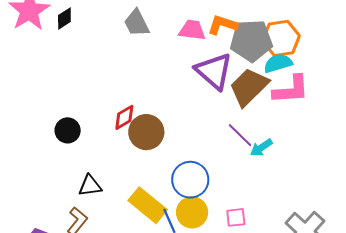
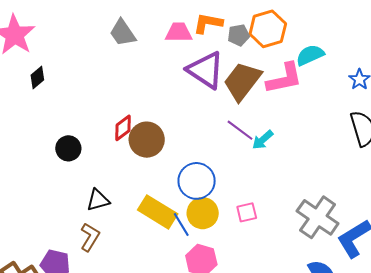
black diamond: (64, 19) -> (37, 77), moved
gray pentagon: (251, 41) -> (239, 35), size x0.5
cyan semicircle: (278, 63) -> (310, 55), moved

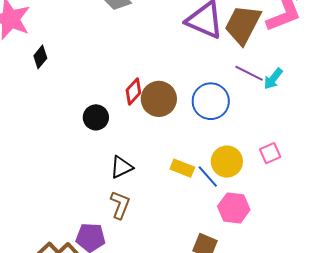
black circle: (68, 148) -> (96, 117), moved
blue circle: (197, 181) -> (211, 101), moved
yellow rectangle: (158, 212) -> (182, 168), size x0.6

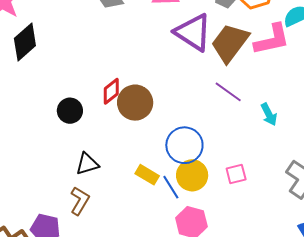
black diamond: (40, 57) -> (25, 42), size x1.6
cyan arrow: (273, 79) -> (269, 114), moved, turned -75
blue circle: (211, 101) -> (184, 145), moved

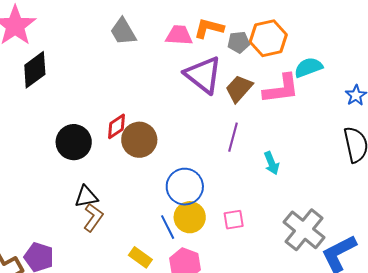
brown trapezoid: (230, 43) -> (239, 89), size x0.7
purple line: (228, 92) -> (233, 137), turned 64
black circle: (70, 111) -> (74, 142), size x1.4
yellow rectangle: (147, 175) -> (140, 257), moved
brown L-shape: (80, 201) -> (93, 217), moved

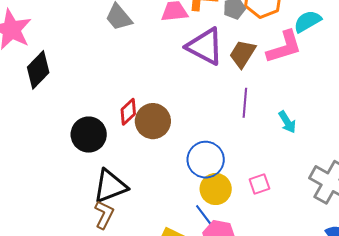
black triangle: (86, 197) -> (110, 186), size x1.5
brown L-shape: (93, 217) -> (104, 215), moved
blue line: (168, 227) -> (204, 216), moved

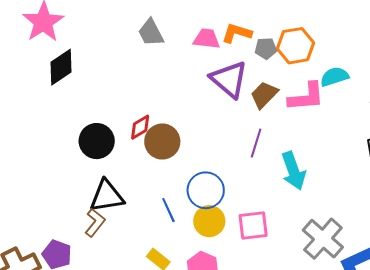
cyan arrow: (287, 122) -> (293, 171), size x1.6
pink square: (259, 184) -> (253, 225), size x1.5
blue line: (204, 216) -> (168, 210), moved

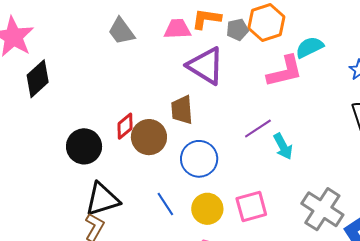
brown trapezoid: (264, 95) -> (182, 110), moved, turned -40
purple line: (256, 143) -> (258, 129), moved, turned 48
cyan arrow: (293, 171) -> (283, 146), size x0.7
blue circle: (206, 190) -> (199, 159), moved

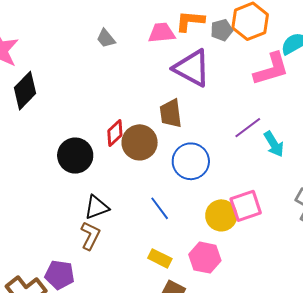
gray trapezoid: (121, 31) -> (106, 38), size x0.7
black triangle: (102, 199) -> (96, 207), size x0.7
yellow circle: (207, 209) -> (221, 215), moved

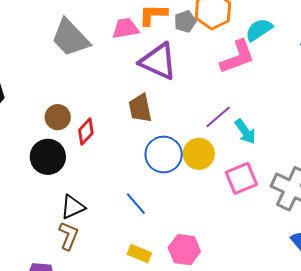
gray trapezoid: (106, 38) -> (70, 38), size x2.0
brown circle: (140, 142) -> (58, 117), moved, size x0.7
pink square: (246, 206) -> (241, 178), moved
yellow circle: (221, 215) -> (199, 154), moved

